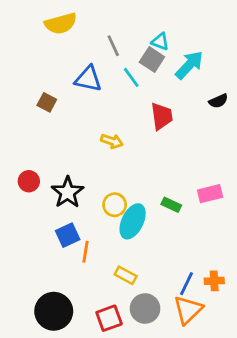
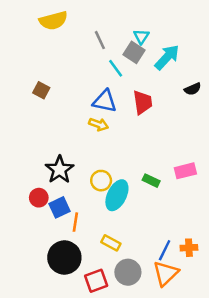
cyan triangle: (160, 42) -> (141, 36), turned 42
blue triangle: (88, 79) -> (105, 101), moved
red circle: (29, 181) -> (39, 198), moved
black circle: (54, 311) -> (64, 258), moved

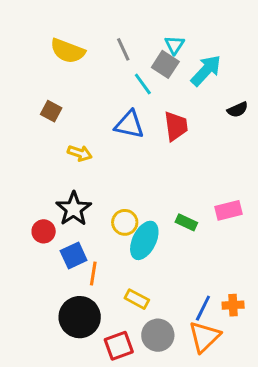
yellow semicircle: (53, 21) -> (68, 51), moved, turned 36
yellow arrow: (99, 124) -> (80, 153), moved
red circle: (39, 198) -> (44, 231), moved

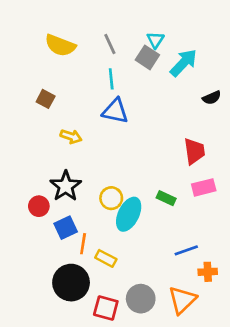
cyan line: (143, 84) -> (111, 79), moved, turned 30
red trapezoid: (176, 126) -> (194, 151), moved
yellow rectangle: (137, 299) -> (106, 258), moved
blue line: (203, 308) -> (186, 250), moved, turned 45
red square: (119, 346) -> (106, 308), turned 35

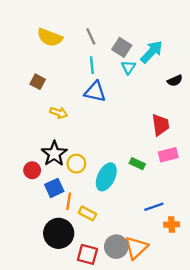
cyan triangle: (155, 40) -> (128, 67), moved
yellow circle: (111, 198) -> (76, 164), moved
orange triangle: (182, 300) -> (136, 248), moved

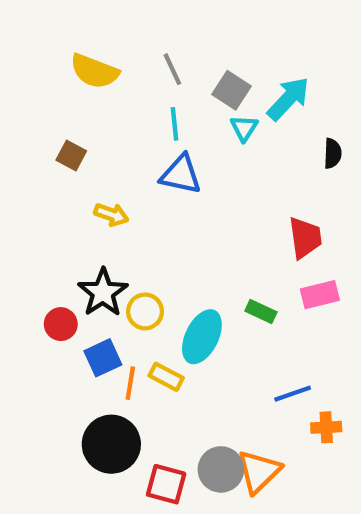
black semicircle: (175, 81) -> (333, 153), turned -64
yellow rectangle: (87, 213) -> (166, 377), moved

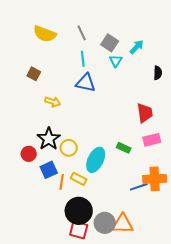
cyan arrow: (288, 99) -> (137, 47), size x0.7
orange cross: (326, 427) -> (155, 179), moved, size x1.6
black circle: (111, 444) -> (79, 211), moved
orange triangle: (259, 472) -> (123, 224), turned 45

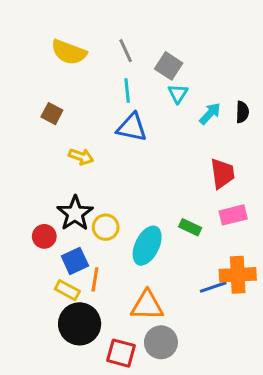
cyan arrow: (137, 47) -> (210, 114), moved
yellow rectangle: (79, 179) -> (67, 290), moved
black circle: (79, 211) -> (80, 324), moved
orange triangle: (123, 224) -> (147, 305), moved

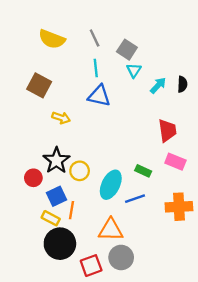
brown square: (52, 114) -> (39, 85), size x1.5
pink rectangle: (233, 215) -> (175, 162), turned 36
blue line: (213, 287) -> (135, 199), moved
red square: (121, 353) -> (91, 266), turned -35

